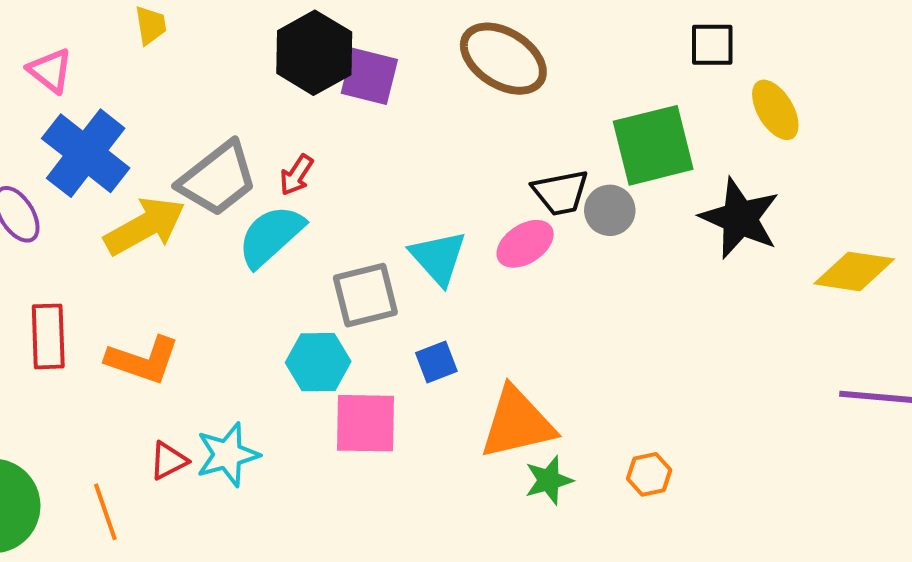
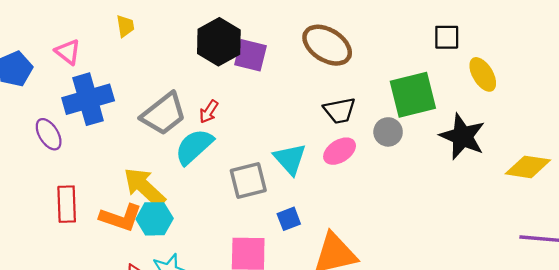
blue cross: (86, 153) -> (88, 99), turned 36
black trapezoid: (561, 193) -> (340, 111), moved
yellow arrow: (145, 226) -> (144, 187), moved, turned -108
cyan hexagon: (318, 362) -> (155, 219), moved

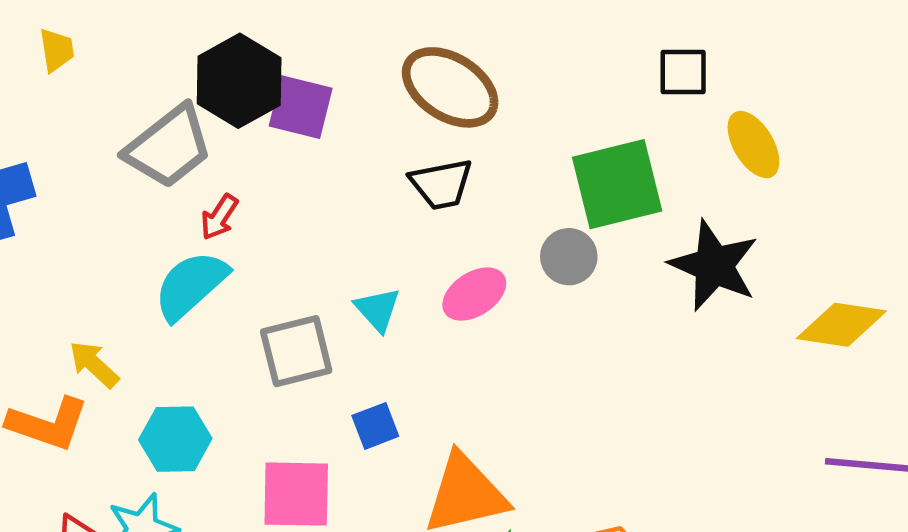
black trapezoid: (340, 111) -> (441, 184), moved
gray trapezoid: (164, 114) -> (169, 147), moved
cyan triangle: (290, 159) -> (378, 309), size x0.7
yellow arrow: (144, 187) -> (94, 364), size x0.6
cyan hexagon: (155, 219) -> (175, 439), moved

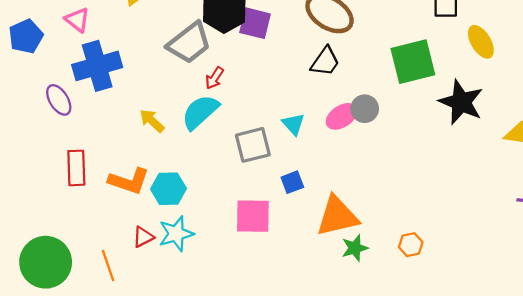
black trapezoid: (441, 184) -> (325, 62), turned -44
gray circle: (569, 257) -> (365, 109), moved
yellow arrow: (94, 364) -> (152, 121), moved
cyan hexagon: (175, 439) -> (168, 189), moved

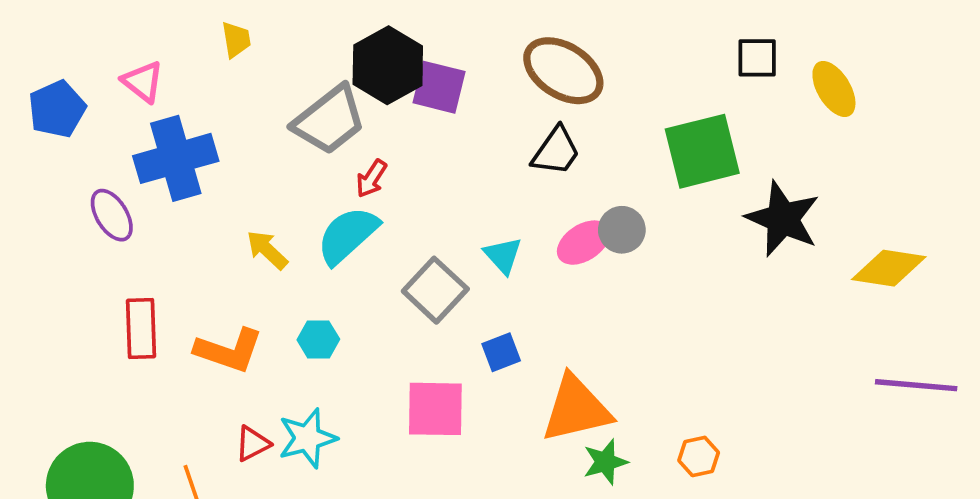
yellow ellipse: (481, 42) -> (834, 89), moved
gray square: (253, 145) -> (435, 290), turned -33
cyan hexagon: (168, 189) -> (318, 339), moved, size x0.7

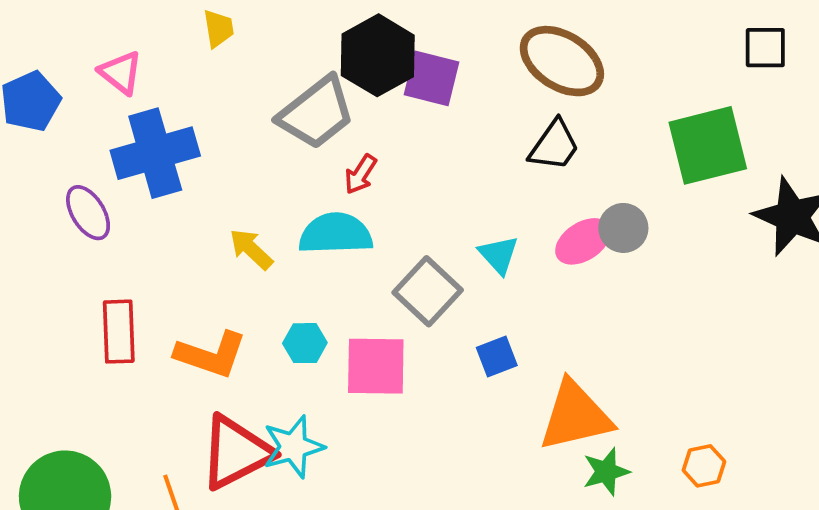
cyan semicircle: (348, 235) -> (336, 234), turned 40
pink square: (435, 409) -> (376, 366), moved
red triangle: (253, 444) -> (236, 452), size x2.0

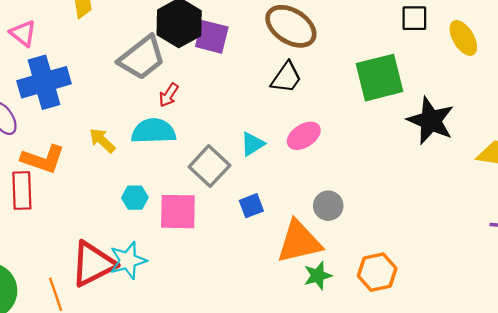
gray circle: (623, 228) -> (328, 206), moved
cyan triangle: (499, 255) -> (253, 144), turned 40
orange L-shape: (211, 355) -> (43, 159), moved
orange hexagon: (704, 466) -> (377, 272), size x1.5

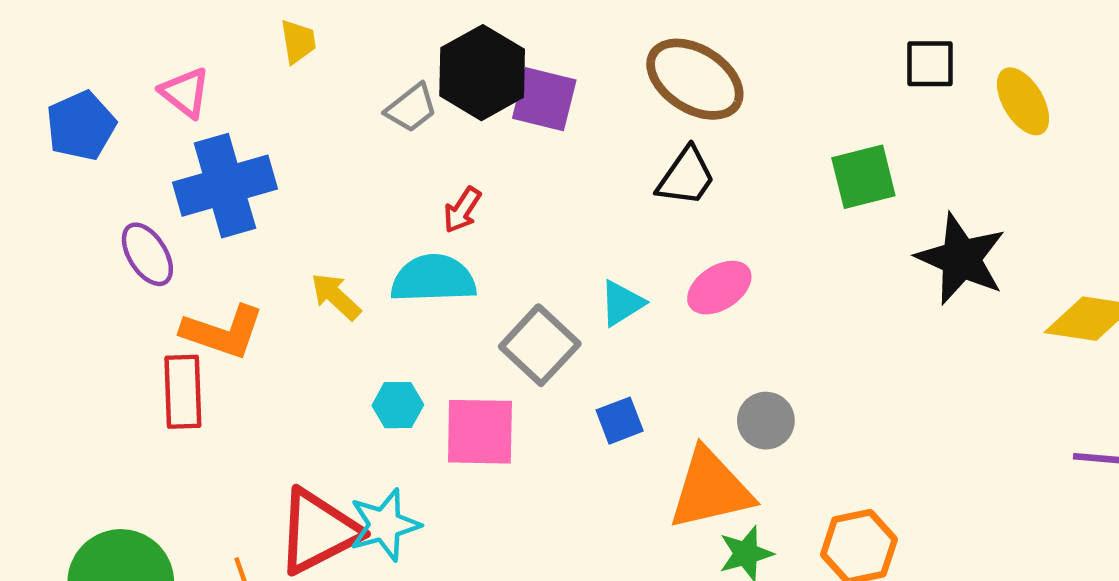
gray trapezoid: (142, 58) -> (411, 108), moved, size x0.6
green square: (379, 78) -> (863, 177), size x0.7

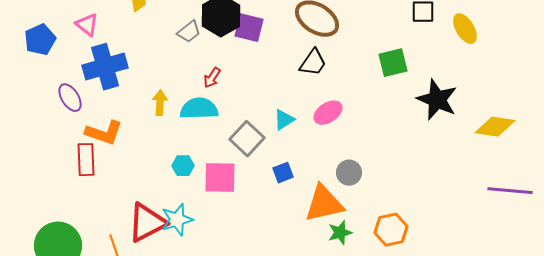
yellow arrow: (336, 296) -> (160, 103), moved, turned 50

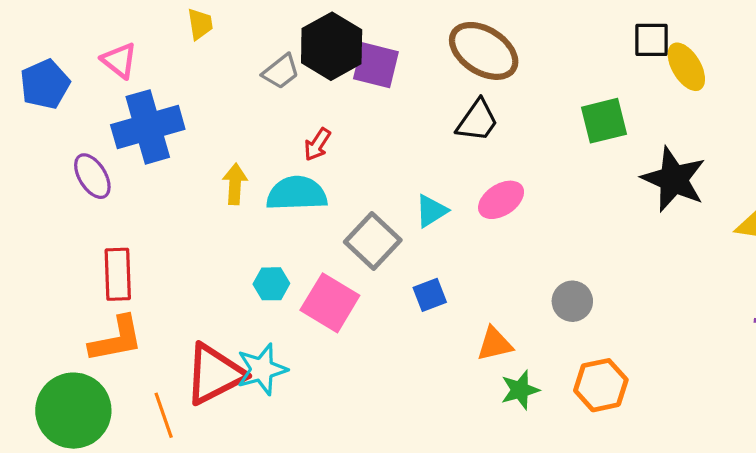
yellow ellipse: (465, 29) -> (686, 67), moved
orange L-shape: (104, 133) -> (116, 339), moved, turned -30
gray circle: (349, 173) -> (572, 301), moved
pink square: (220, 178) -> (330, 303), turned 30
orange triangle: (324, 204) -> (495, 344), size x0.6

